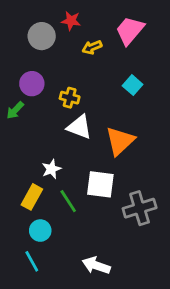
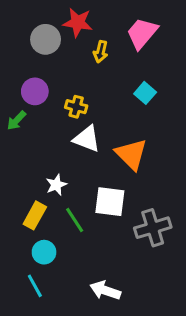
red star: (71, 21) -> (78, 22), size x1.4
yellow arrow: (92, 47) -> (101, 52), turned -54
orange triangle: (120, 141) -> (131, 154), turned -32

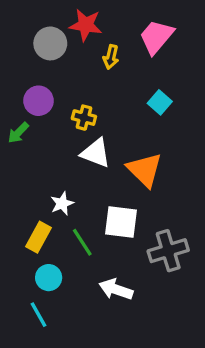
white arrow: (105, 290) -> (116, 289), moved

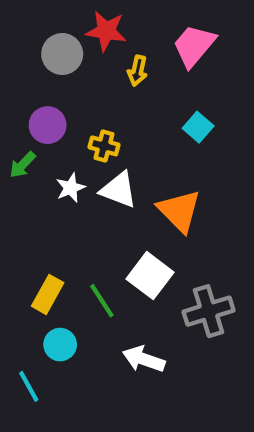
white star: (62, 203) -> (71, 188), moved
white square: (121, 222) -> (150, 276), turned 30
cyan line: (38, 315) -> (29, 386), moved

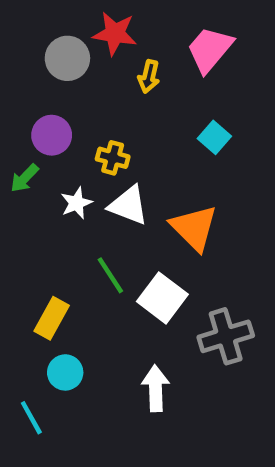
green line: (102, 301) -> (110, 275), moved
white arrow: (144, 359) -> (156, 388), turned 69

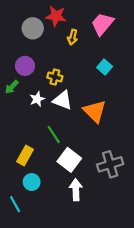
white square: (162, 298) -> (69, 160), moved

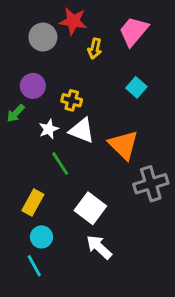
green line: (54, 134) -> (60, 164), moved
gray cross: (110, 164) -> (151, 184), moved
white arrow: (76, 190) -> (99, 247), turned -45
cyan line: (15, 204) -> (34, 266), moved

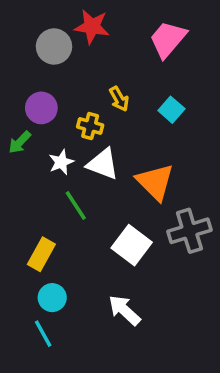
yellow arrow: (95, 49) -> (119, 99), moved, turned -42
white square: (90, 208) -> (132, 245), moved

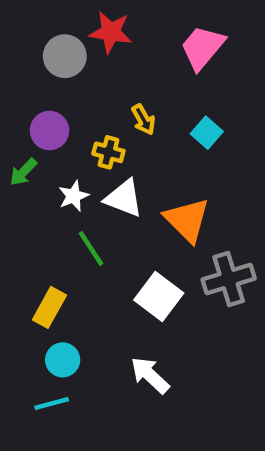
cyan line: (43, 334) -> (52, 404), turned -76

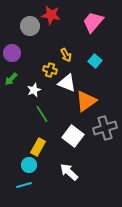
purple circle: (49, 130) -> (12, 53), moved
white triangle: (124, 198) -> (67, 83), moved
orange triangle: (187, 220) -> (86, 101), turned 40
yellow rectangle: (49, 307) -> (38, 147), moved

